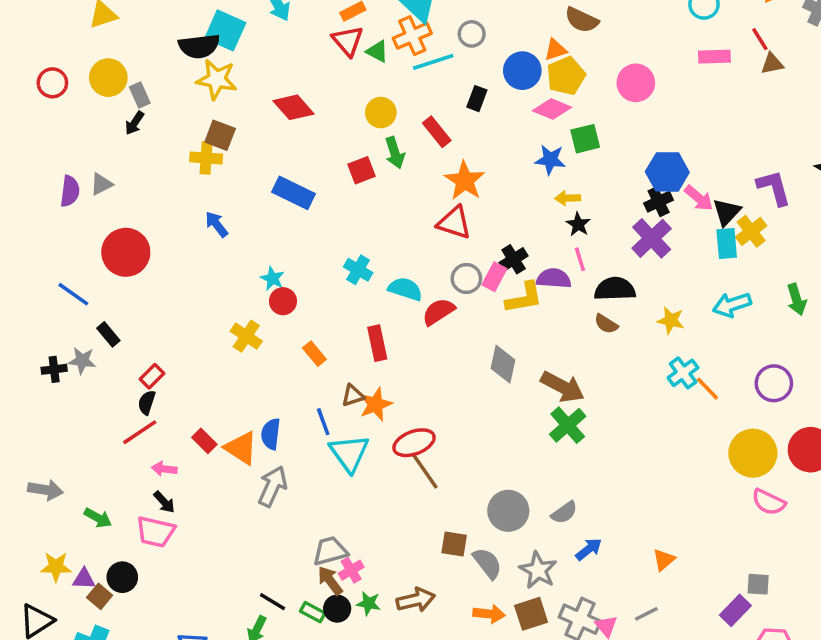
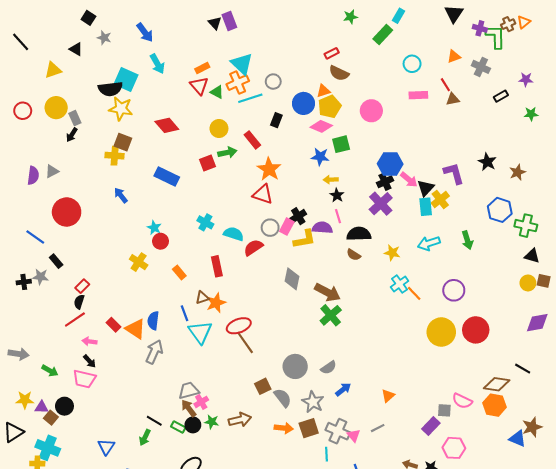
green arrow: (395, 153) -> (227, 152), turned -84
pink semicircle: (769, 502) -> (462, 401), moved
brown square: (454, 544) -> (263, 386), turned -35

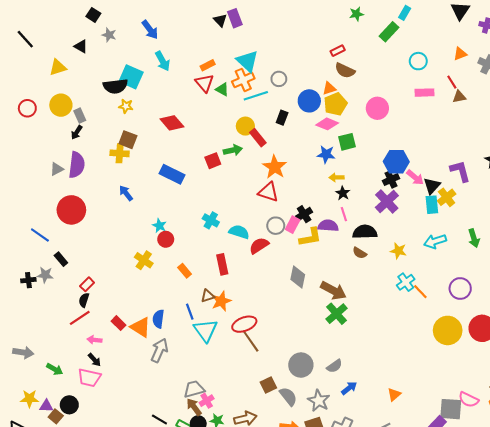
yellow star: (121, 109) -> (126, 106), size x0.6
yellow circle: (219, 128) -> (245, 126), moved
purple semicircle: (33, 175) -> (77, 165), moved, size x1.4
gray square: (444, 410) -> (451, 409), size x1.6

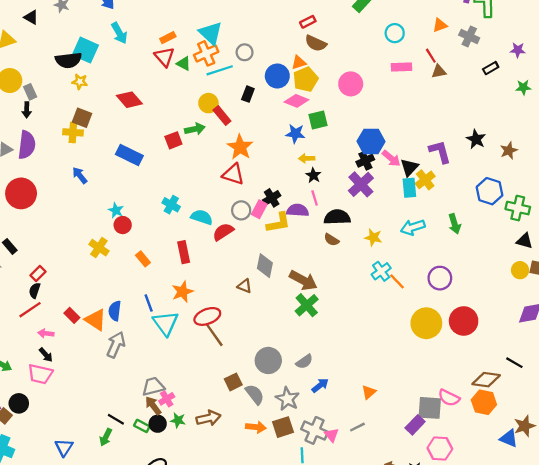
black arrow: (77, 132) -> (27, 110), turned -32
brown triangle: (208, 296) -> (245, 286), moved, turned 40

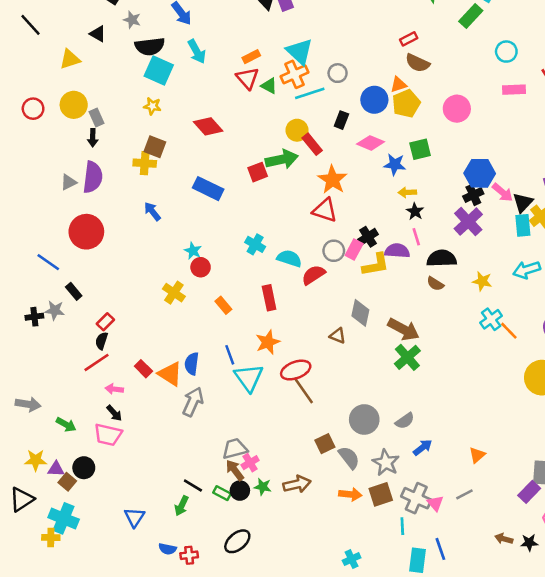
black semicircle: (68, 60) -> (150, 46), moved
pink diamond: (296, 101) -> (371, 143), moved
green arrow: (195, 129) -> (282, 159), size x1.4

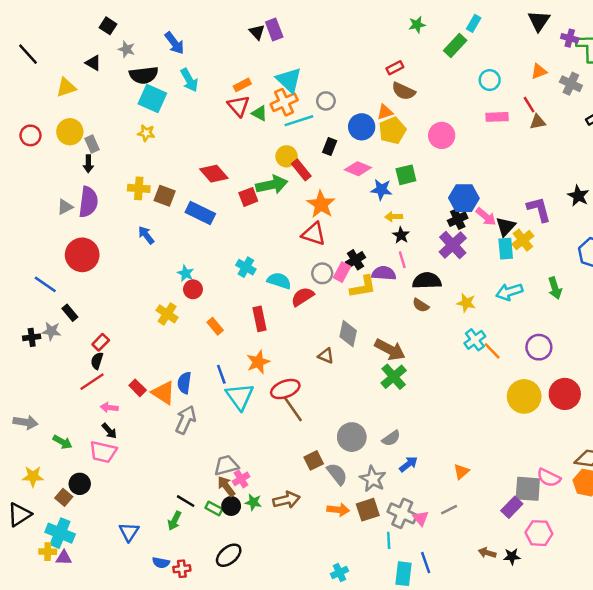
red diamond: (208, 126) -> (214, 174), moved
brown square: (155, 147) -> (165, 196), moved
purple triangle: (56, 469) -> (64, 558), moved

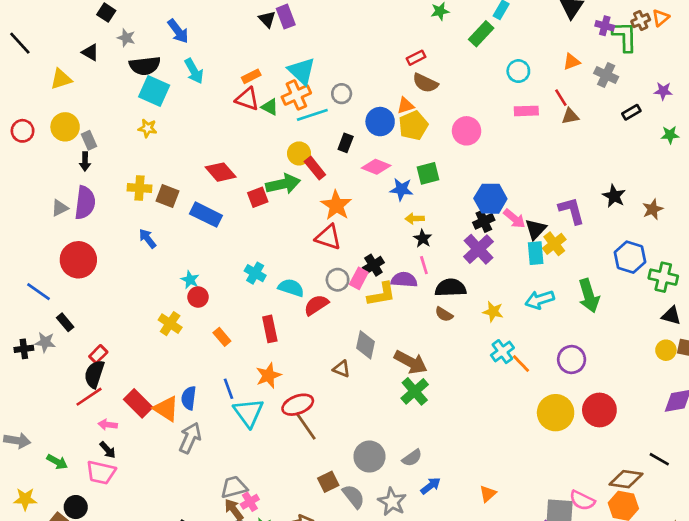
red triangle: (239, 106) -> (247, 99), turned -30
green arrow: (555, 288) -> (589, 296), size x1.4
black semicircle: (97, 361) -> (94, 374), size x1.5
red rectangle: (138, 388) -> (138, 403), size x1.5

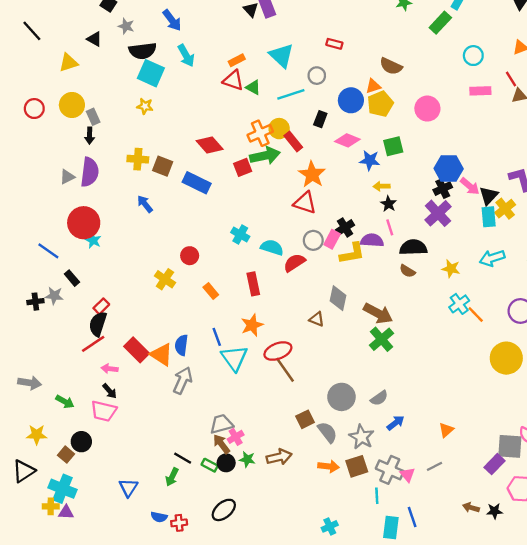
red rectangle: (416, 58) -> (334, 44), moved, turned 42
orange cross: (296, 95) -> (260, 133), moved
cyan star: (190, 280) -> (93, 240), moved

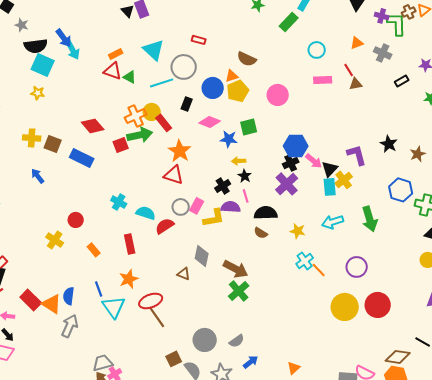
blue arrow: (172, 20) -> (64, 38), moved
gray circle: (317, 76) -> (184, 67), size x1.6
black cross: (345, 227) -> (223, 186), moved

